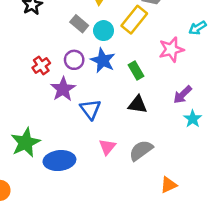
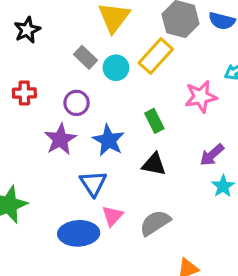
blue star: (103, 60) -> (109, 140), moved
red cross: (41, 65) -> (24, 93), moved, turned 30
blue triangle: (90, 109) -> (93, 183), moved
blue ellipse: (59, 161) -> (79, 233), moved

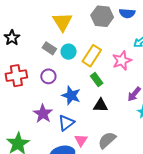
yellow rectangle: (156, 56) -> (92, 56), moved
red cross: (24, 93) -> (16, 76), size x1.5
purple star: (60, 139) -> (43, 114), moved
blue triangle: (93, 183) -> (66, 123), turned 36

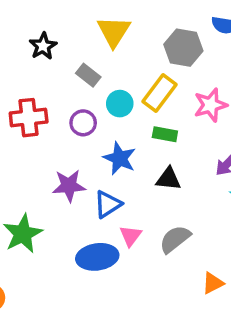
gray hexagon: (102, 16) -> (183, 48), moved
black star: (12, 38) -> (43, 46), moved
cyan circle: (69, 52) -> (120, 104), moved
green rectangle: (97, 80) -> (165, 134), turned -48
purple star: (43, 114) -> (69, 186), turned 30

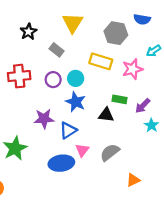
yellow rectangle: (159, 93) -> (101, 61), turned 70
cyan circle: (120, 104) -> (76, 78), moved
green rectangle: (165, 134) -> (119, 99), moved

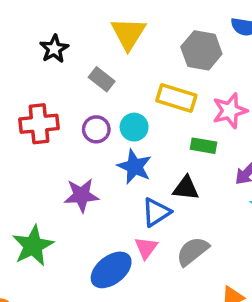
green rectangle: (119, 99) -> (203, 146), moved
blue triangle: (68, 130) -> (156, 212), moved
blue ellipse: (61, 163) -> (111, 270), turned -30

